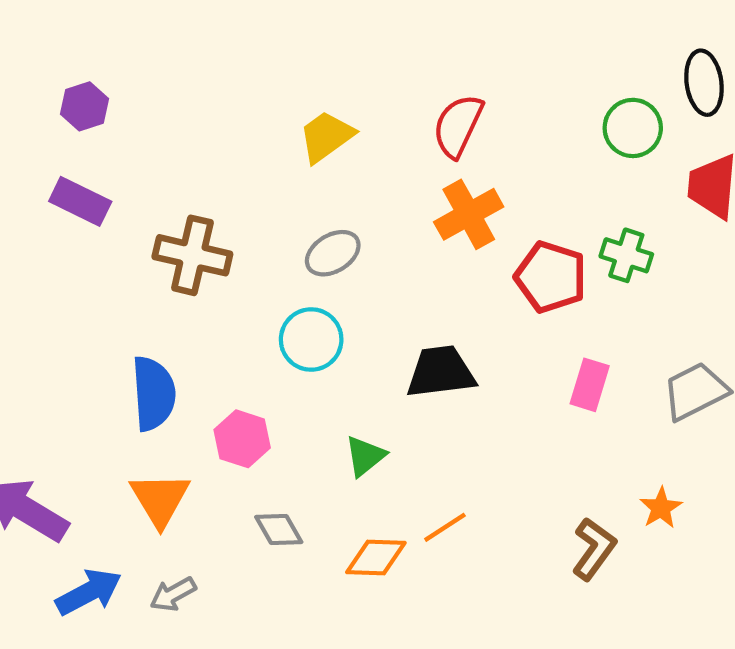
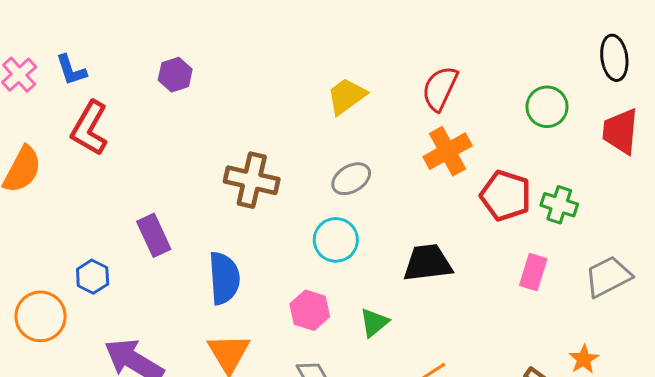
green circle: (633, 128) -> (547, 107), moved
purple rectangle: (80, 201) -> (154, 235), moved, turned 39
green cross: (626, 255) -> (559, 205), moved
pink hexagon: (242, 439) -> (310, 310), moved

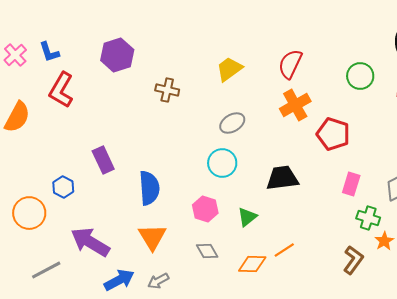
purple hexagon: (175, 75) -> (117, 55), size x1.5
brown cross: (252, 180) -> (167, 90), moved, size x0.7
green cross: (559, 205) -> (368, 218), moved

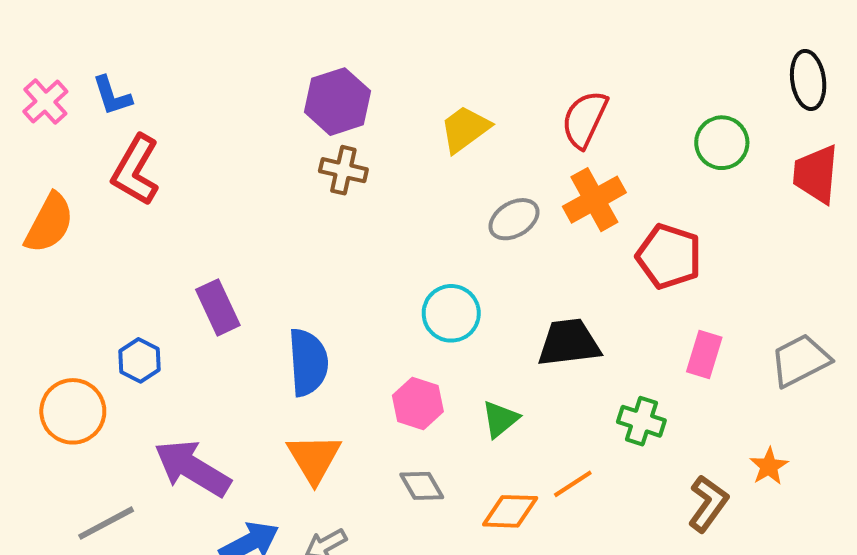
purple hexagon: (117, 55) -> (338, 102), moved
gray ellipse: (232, 123) -> (514, 219), moved
green cross: (368, 218) -> (641, 421), moved

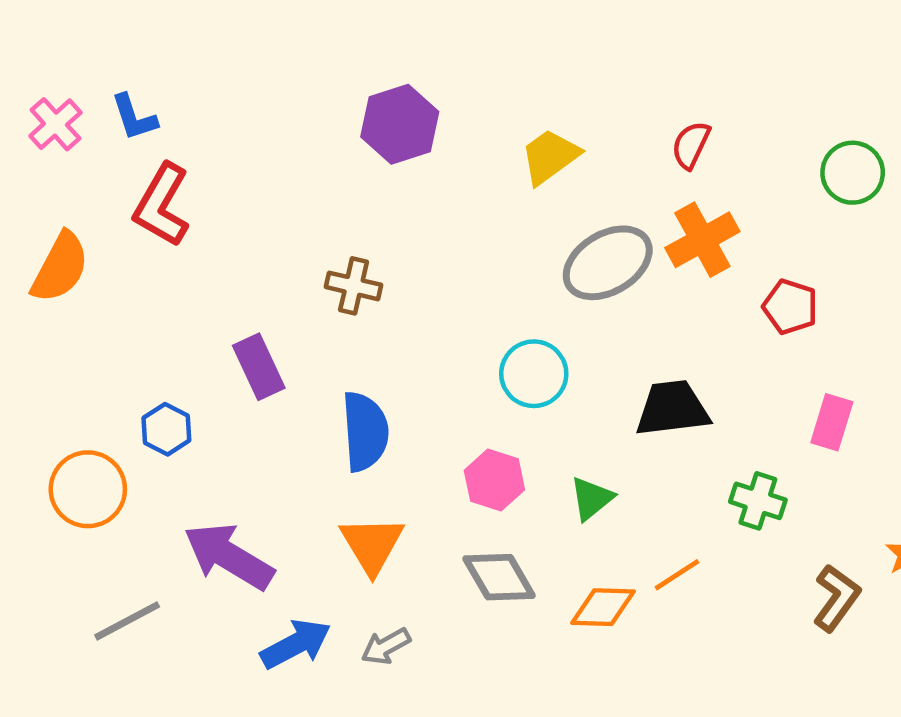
red semicircle: (585, 119) -> (691, 145), size x0.7
brown cross: (343, 170) -> (354, 286), moved
gray ellipse: (514, 219) -> (608, 263), size x1.5
red pentagon: (669, 256) -> (790, 307), size x0.7
gray diamond: (422, 486) -> (499, 577), size x1.4

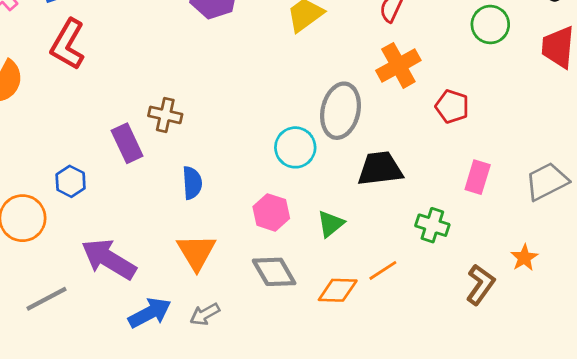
gray ellipse: (608, 263) -> (340, 111), moved, turned -46
brown cross: (354, 286) -> (165, 115), moved
blue semicircle: (365, 431) -> (192, 183), size x0.7

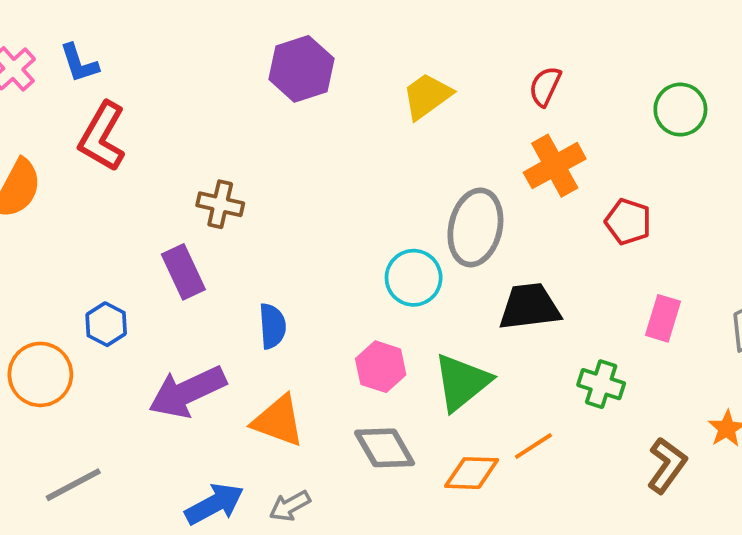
brown cross: (165, 115) -> (220, 204), moved
green triangle: (331, 224) -> (462, 382), size x1.6
orange triangle: (196, 252) -> (278, 421), turned -39
purple arrow: (109, 259) -> (187, 392), moved, turned -56

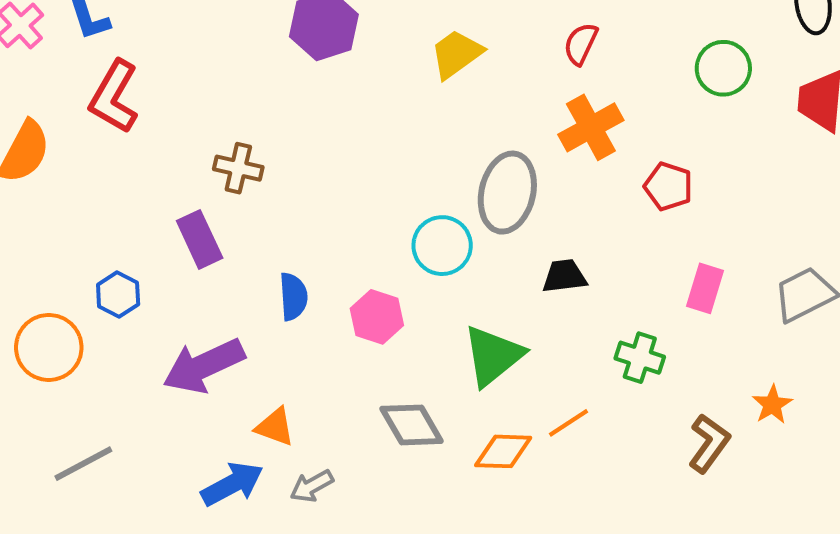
black trapezoid: (530, 307) -> (564, 276), size x0.7
pink hexagon: (381, 367) -> (377, 317), moved
orange triangle: (278, 421) -> (275, 427), moved, size x0.7

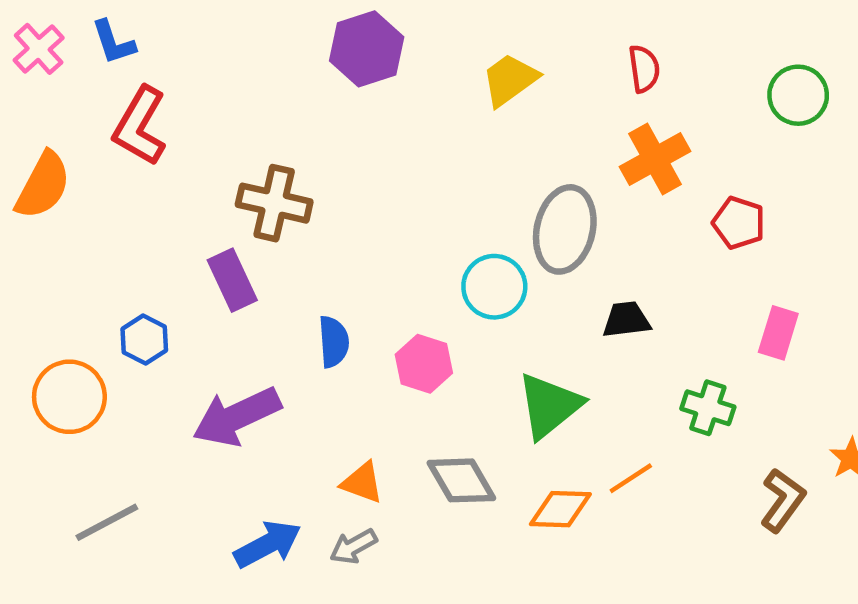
red semicircle: (581, 44) -> (644, 69), turned 147
brown cross: (238, 168) -> (274, 203), size x1.4
orange triangle: (275, 427) -> (362, 483), moved

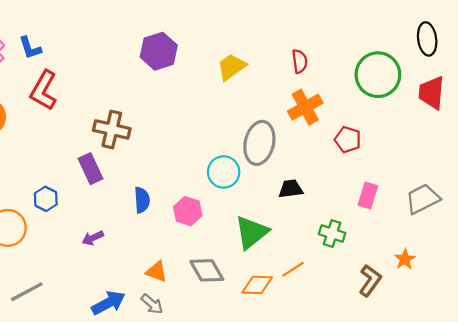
green circle: (798, 95) -> (378, 75), size x1.5
purple arrow: (237, 417) -> (93, 238), size x0.5
gray arrow: (353, 546) -> (152, 304), turned -110

